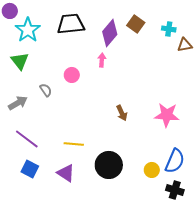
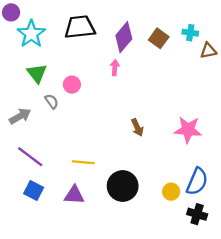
brown square: (136, 24) -> (159, 38), moved
green triangle: (20, 61) -> (37, 73), moved
pink circle: (72, 75) -> (72, 85), moved
purple triangle: (66, 173) -> (74, 195), turned -30

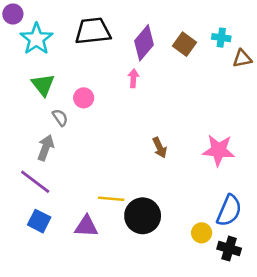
gray arrow: (20, 116) -> (46, 148), moved, turned -40
yellow line: (83, 162) -> (111, 199), moved
yellow circle: (171, 192) -> (202, 233), moved

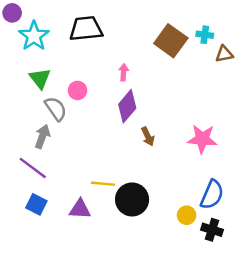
purple diamond: (144, 43) -> (127, 106), moved
brown square: (185, 44) -> (171, 41), size x1.5
gray semicircle: (60, 118) -> (56, 109), size x1.5

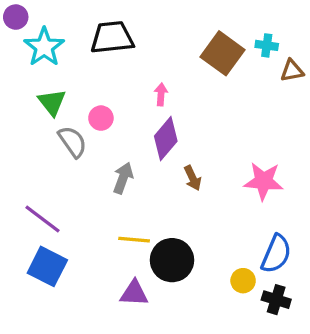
gray arrow: (42, 136) -> (123, 178), moved
blue square: (36, 204) -> (47, 266), size x1.4
purple triangle: (80, 209) -> (134, 293), moved

